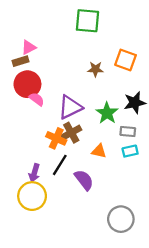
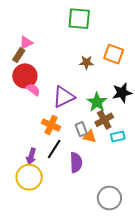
brown rectangle: (21, 61) -> (19, 55), turned -40
gray rectangle: (128, 131) -> (81, 129), moved, turned 64
brown cross: (71, 133) -> (104, 120), moved
purple semicircle: (84, 180) -> (76, 163), turned 36

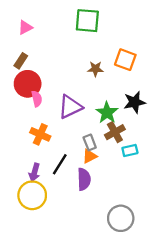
pink triangle: (26, 43) -> (25, 27), moved
pink semicircle: (33, 90) -> (37, 99), turned 40
orange cross: (51, 125) -> (40, 134), moved
orange triangle: (90, 136) -> (90, 156), moved, turned -40

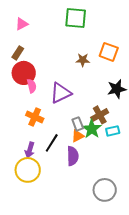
green star: (107, 113) -> (92, 129), moved

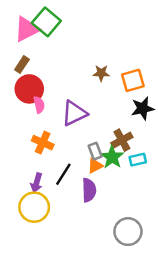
green square: (76, 18) -> (46, 22), moved, turned 35
pink triangle: (22, 24) -> (27, 29), size x1.6
orange square: (109, 52) -> (133, 80), moved, turned -36

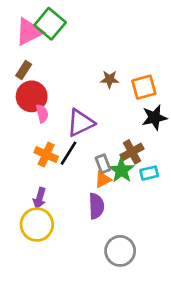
black line: (63, 174) -> (69, 153), moved
gray circle: (128, 232) -> (120, 251), moved

